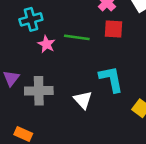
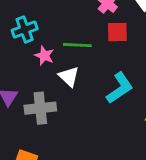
cyan L-shape: (111, 79) -> (120, 88), turned 72
white triangle: (83, 100) -> (69, 77), moved

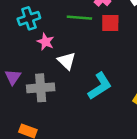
green line: (77, 45) -> (79, 18), moved
cyan L-shape: (120, 88) -> (100, 86), moved

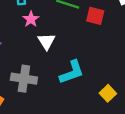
gray cross: (41, 88) -> (24, 79), moved

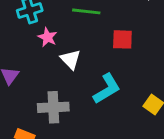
red square: (95, 16) -> (122, 39), moved

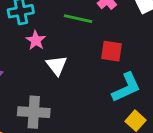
cyan L-shape: (107, 89) -> (126, 87), moved

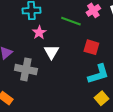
gray cross: (34, 112) -> (26, 69), moved

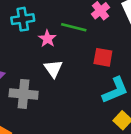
pink star: (39, 32) -> (47, 39), moved

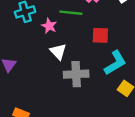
gray cross: (24, 94) -> (76, 74), moved

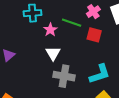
red square: (100, 35) -> (94, 35), moved

